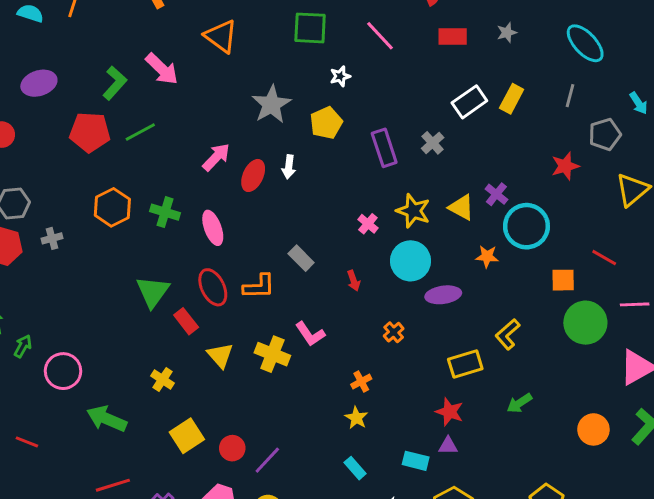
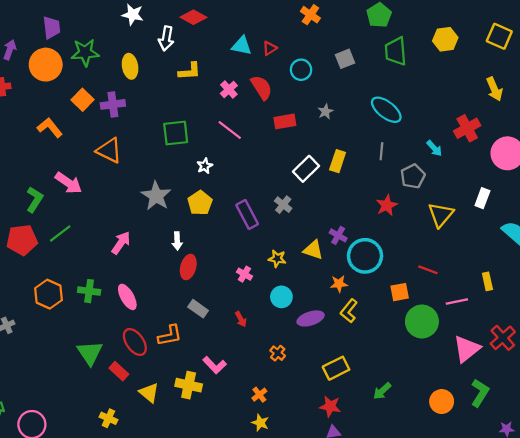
red ellipse: (253, 175) -> (188, 267), moved
yellow star: (413, 211) -> (277, 259), size x0.7
cyan circle: (410, 261) -> (281, 297), size x0.7
yellow L-shape: (508, 334) -> (349, 311), moved

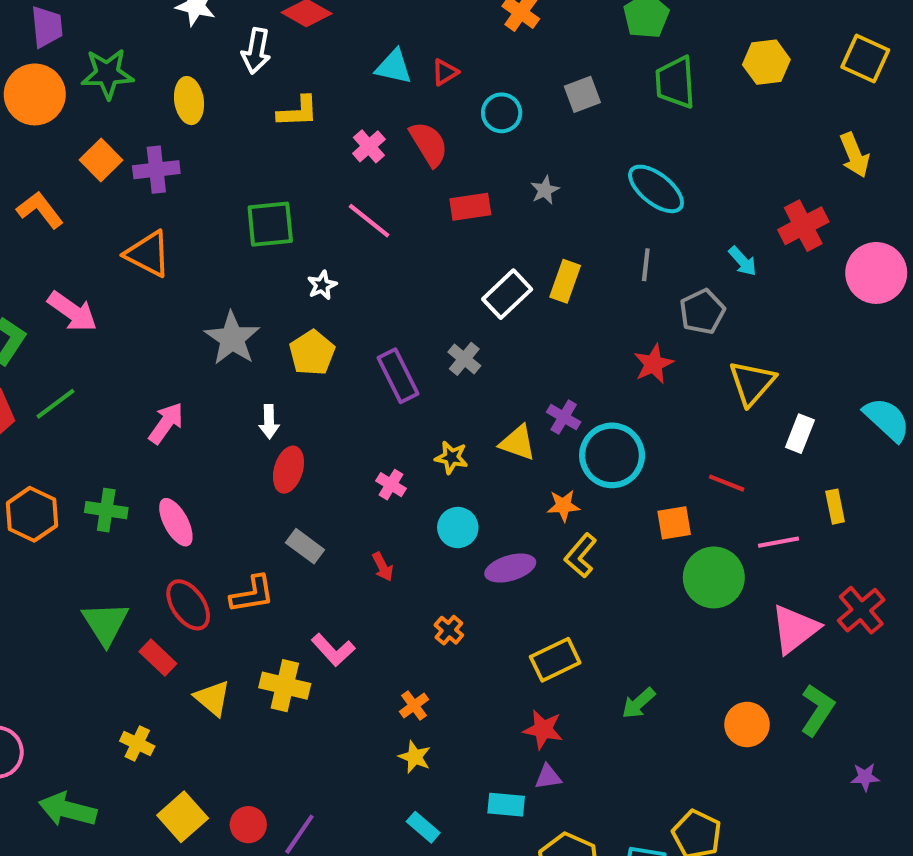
white rectangle: (482, 198) -> (800, 434), moved

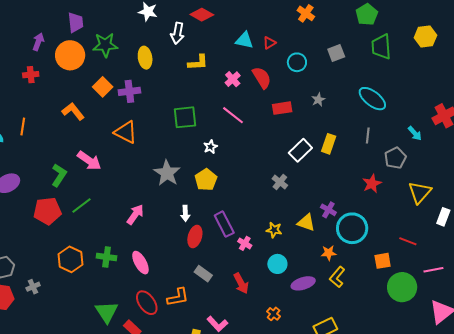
purple rectangle: (398, 376) -> (224, 224), moved
red arrow: (383, 567) -> (241, 283), size x1.5

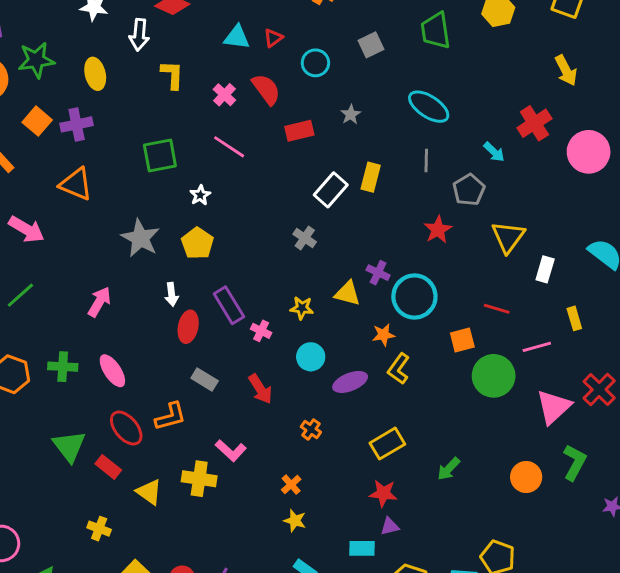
yellow L-shape: (198, 63) -> (172, 75), turned -80

